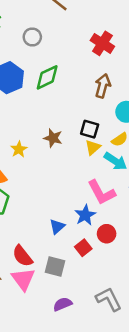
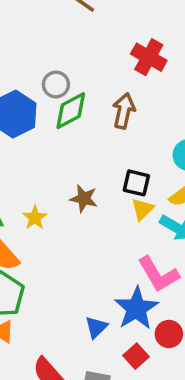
gray circle: (32, 37) -> (56, 85), moved
brown arrow: (103, 86) -> (124, 111), moved
blue star: (85, 215) -> (136, 308), size x1.4

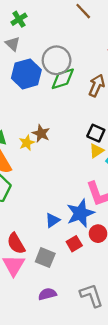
gray circle: (56, 85) -> (57, 60), size x1.6
brown star: (84, 199) -> (41, 133), moved

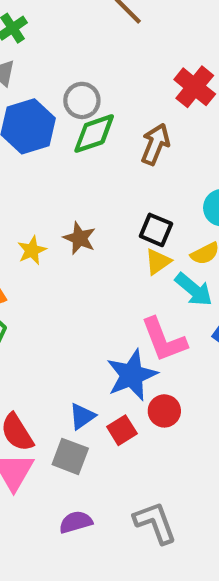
gray circle: (57, 60) -> (82, 100), size x0.7
brown star: (41, 133) -> (80, 238), moved
blue triangle: (52, 220) -> (82, 416), moved

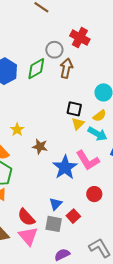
gray circle: (82, 100) -> (54, 50), moved
brown star: (80, 238) -> (40, 147), moved
blue star: (132, 375) -> (65, 167), moved
red square: (122, 430) -> (73, 216), moved

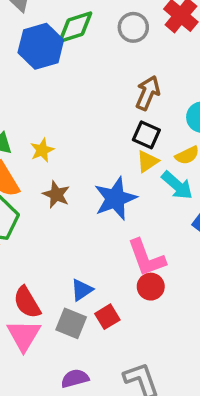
brown arrow: (66, 68) -> (148, 93), moved
green diamond: (36, 69) -> (75, 27), moved
brown star: (40, 147) -> (56, 195), moved
pink L-shape: (88, 160) -> (146, 258), moved
blue star: (65, 167) -> (115, 198), moved

